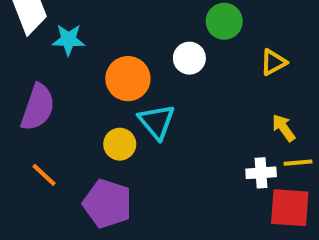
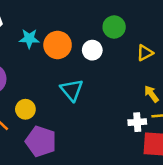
cyan star: (69, 40) -> (29, 39), moved
orange circle: (128, 79) -> (58, 45), moved
yellow circle: (120, 144) -> (25, 109), moved

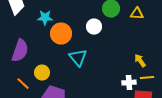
orange circle: (58, 45) -> (61, 34), moved
yellow triangle: (145, 53) -> (137, 14), moved, turned 32

